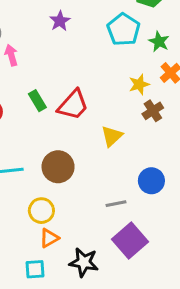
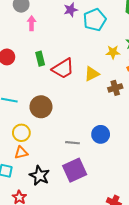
cyan pentagon: (123, 30) -> (95, 20), moved
yellow star: (139, 84) -> (113, 52), moved
yellow triangle: (112, 136) -> (92, 74), moved

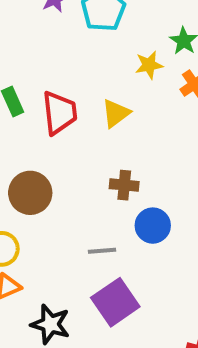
red trapezoid: (63, 68) -> (59, 113), turned -55
brown cross: (115, 88) -> (124, 185), moved, turned 32

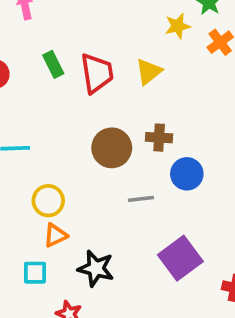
brown circle: (30, 193) -> (112, 148), moved
purple square: (115, 302) -> (180, 258), moved

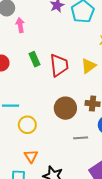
yellow circle: (48, 201) -> (27, 125), moved
orange triangle: (55, 235) -> (31, 156), turned -40

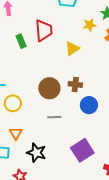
red trapezoid: (59, 65) -> (44, 30), moved
gray line: (81, 138) -> (54, 117), moved

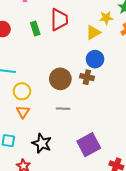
yellow triangle: (72, 49) -> (93, 32), moved
blue circle: (89, 105) -> (95, 59), moved
orange triangle: (16, 133) -> (23, 112), moved

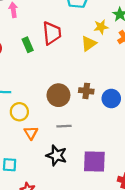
blue circle: (95, 59) -> (111, 99), moved
orange triangle: (23, 112) -> (31, 133), moved
black star: (42, 143) -> (57, 155), moved
purple square: (89, 145) -> (94, 162), turned 35

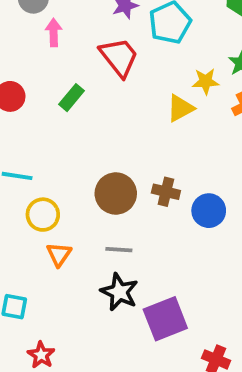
red trapezoid: (52, 33) -> (119, 57), moved, turned -40
green rectangle: (28, 45) -> (72, 98), turned 56
black star: (57, 155) -> (119, 292), moved
purple square: (94, 162) -> (165, 319), turned -30

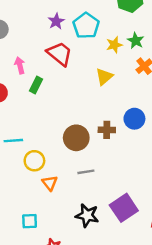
pink arrow: (54, 33) -> (20, 65), moved
yellow star: (206, 81) -> (114, 45), moved
blue circle: (209, 211) -> (134, 119), moved
black star: (119, 292) -> (87, 215), moved

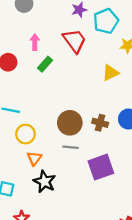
gray line: (86, 172) -> (71, 147), moved
purple square: (124, 208) -> (101, 167), moved
black star: (87, 215) -> (44, 182), moved

